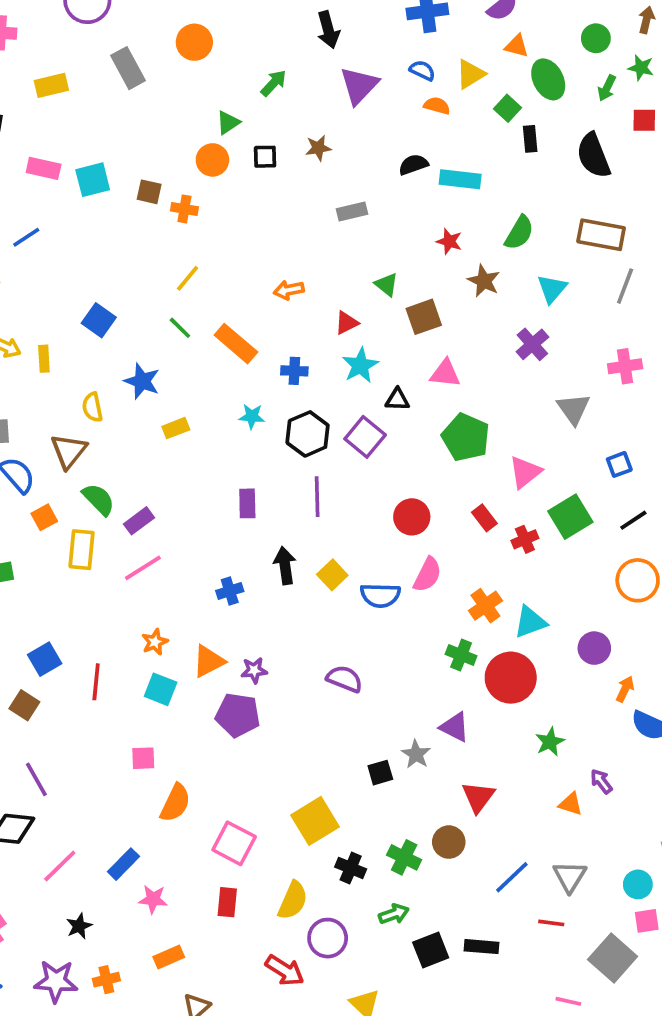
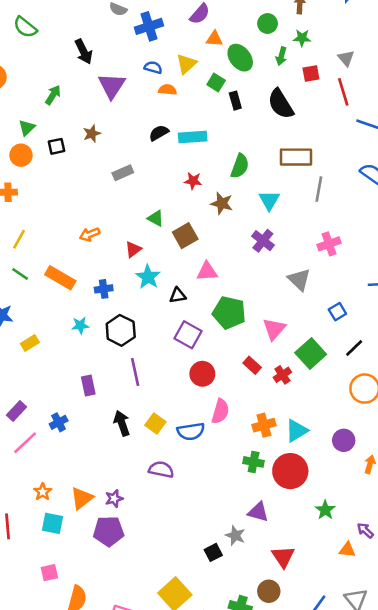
purple square: (365, 437) -> (188, 335), moved
blue cross: (230, 591) -> (59, 422), moved
orange cross: (485, 606) -> (264, 425), turned 30
purple semicircle: (345, 679) -> (161, 470), moved

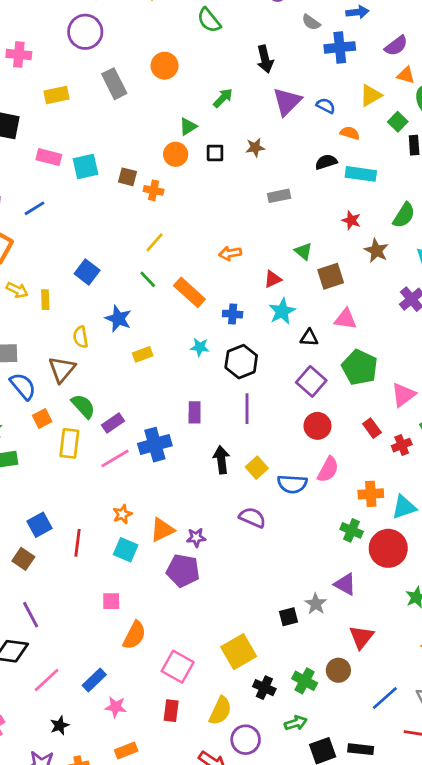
blue semicircle: (153, 67) -> (326, 106), moved
orange semicircle: (167, 90) -> (350, 133), moved
blue cross: (59, 422) -> (155, 445), size x1.6

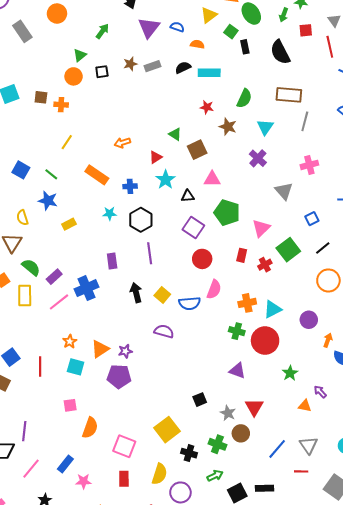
gray rectangle: (279, 196) -> (153, 66), moved
green line: (148, 279) -> (51, 174), moved
red rectangle: (372, 428) -> (242, 255), turned 56
gray star: (316, 604) -> (228, 413), moved
purple line: (31, 615) -> (24, 431), moved, turned 42

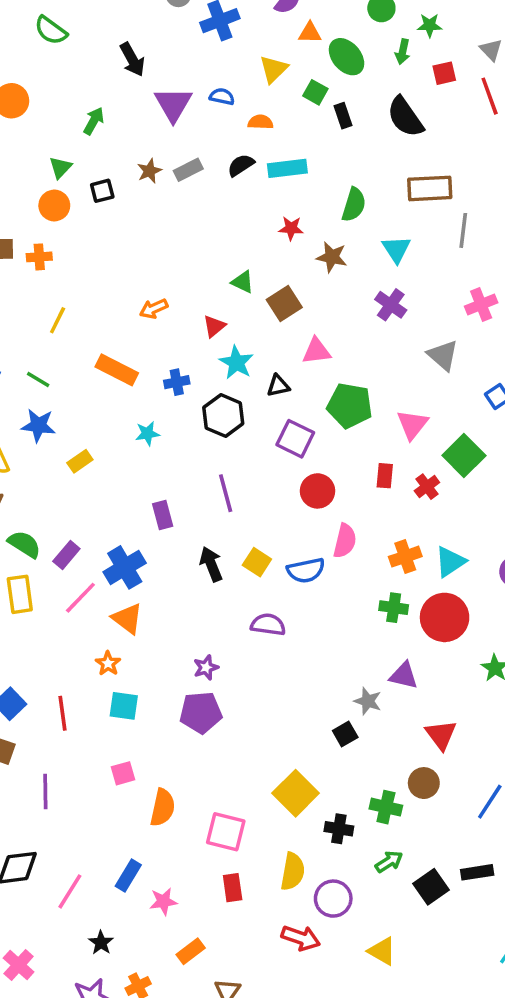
black hexagon: (141, 220) -> (223, 415), moved
orange triangle: (100, 349) -> (127, 619), moved, turned -42
gray star: (228, 413) -> (368, 701), moved
purple line: (24, 431) -> (45, 792), moved

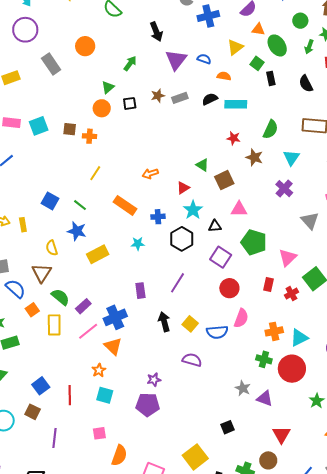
black semicircle: (405, 117) -> (306, 84), size x0.7
yellow rectangle: (80, 461) -> (98, 254), size x1.5
purple line: (226, 493) -> (177, 283), turned 40
gray star: (368, 701) -> (243, 388), moved

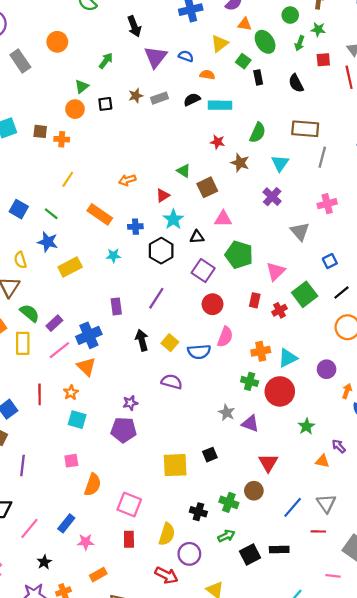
red line: (70, 395) -> (40, 394), moved
yellow square: (195, 457) -> (175, 465), moved, turned 35

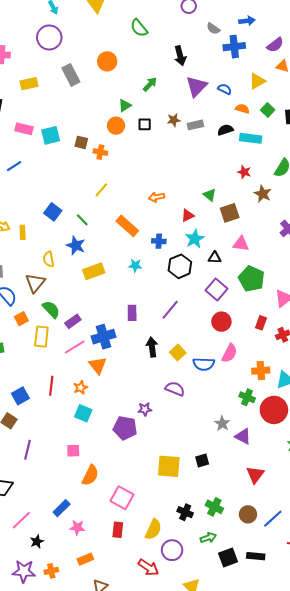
green square: (243, 61) -> (268, 110), moved
purple star: (130, 403) -> (145, 409), moved
brown circle: (254, 491) -> (248, 514), moved
pink line: (29, 528) -> (21, 520), moved

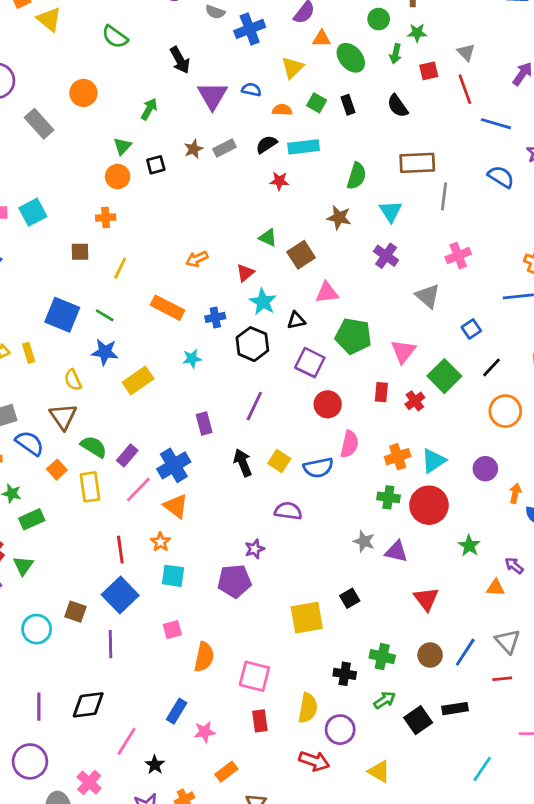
brown square: (81, 142) -> (80, 252), moved
red star: (244, 172) -> (279, 181), moved
blue square: (53, 212) -> (62, 315), size x1.4
blue square: (20, 396) -> (120, 595), moved, size x1.4

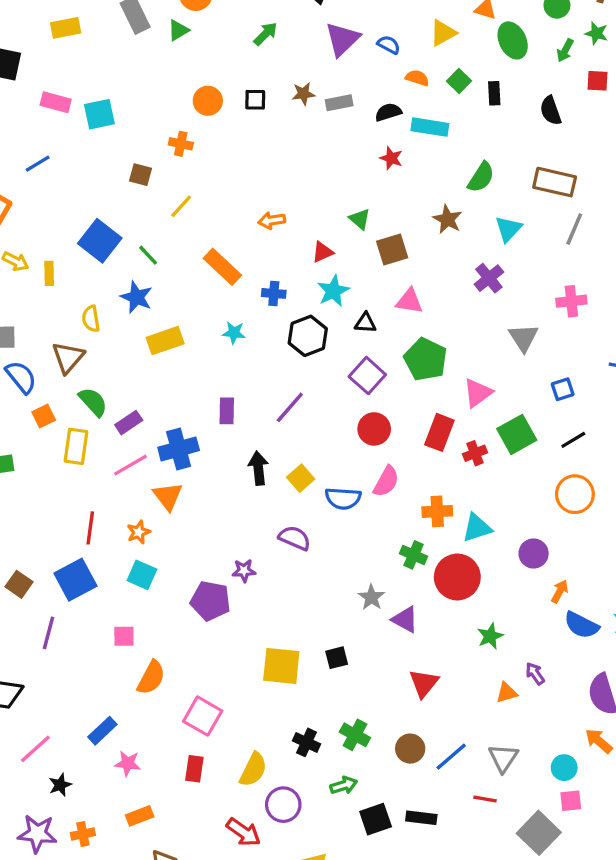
green triangle: (122, 146) -> (178, 30), moved
red rectangle: (381, 392) -> (439, 432), size x1.5
orange triangle: (496, 588) -> (507, 693), turned -36

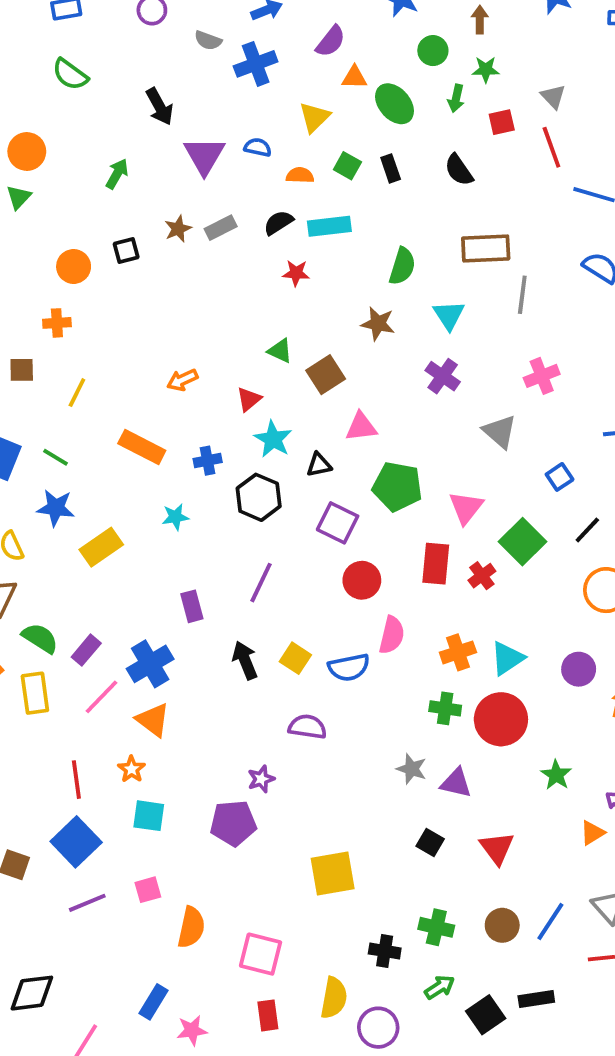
purple line: (49, 633) -> (87, 903), moved, turned 68
black square: (337, 658) -> (430, 842), moved, turned -30

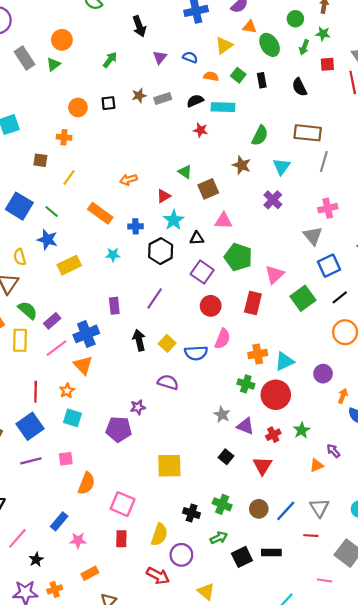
purple triangle: (204, 156) -> (160, 57), size x0.6
gray triangle: (500, 432) -> (313, 236), moved
blue square: (560, 477) -> (329, 266), size x1.5
red cross: (482, 576) -> (273, 435), moved

